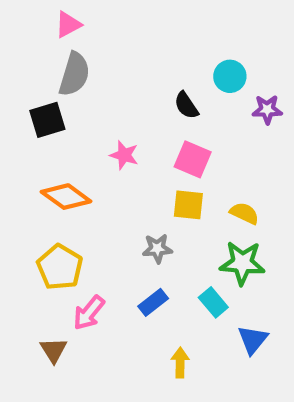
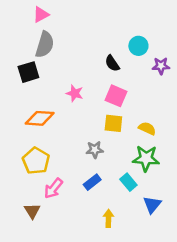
orange diamond: (66, 197) -> (40, 118), turned -32

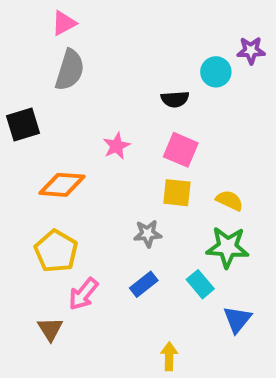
black semicircle: (112, 63) -> (175, 99), turned -60
purple star: (161, 66) -> (251, 50), moved
black square: (28, 72) -> (23, 124), moved
pink star: (75, 93) -> (116, 146), turned 30
yellow arrow: (108, 218) -> (169, 356), moved

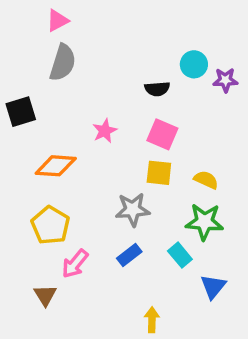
purple star: (251, 50) -> (225, 80), moved
gray star: (148, 234) -> (133, 210), size x1.4

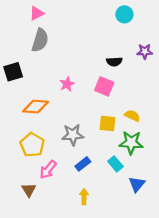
cyan circle: (194, 64) -> (124, 14), moved
black semicircle: (157, 89) -> (114, 62), moved
yellow square: (159, 173) -> (108, 123), moved
gray star: (133, 210) -> (73, 135), moved
yellow arrow: (152, 320) -> (84, 197), moved

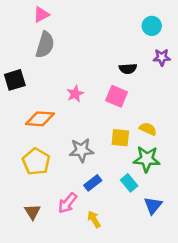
cyan circle: (124, 14) -> (152, 26), moved
pink arrow: (48, 170) -> (68, 203), moved
yellow arrow: (84, 197) -> (94, 219), turned -32

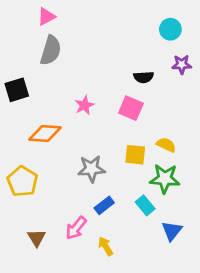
yellow pentagon: (36, 162) -> (22, 181), moved

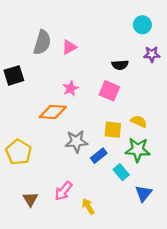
pink triangle: (46, 17) -> (69, 47), moved
orange diamond: (45, 134) -> (53, 112), moved
blue rectangle: (104, 205) -> (99, 156), moved

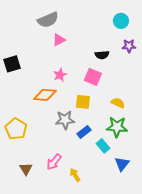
gray semicircle: (42, 42) -> (48, 20), moved, turned 50
yellow square: (113, 130) -> (83, 102), moved

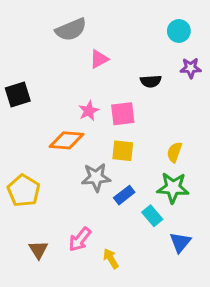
pink triangle: (59, 40) -> (99, 59), moved
pink square: (93, 77) -> (123, 114), moved, turned -30
yellow semicircle: (118, 103) -> (174, 152), turned -96

